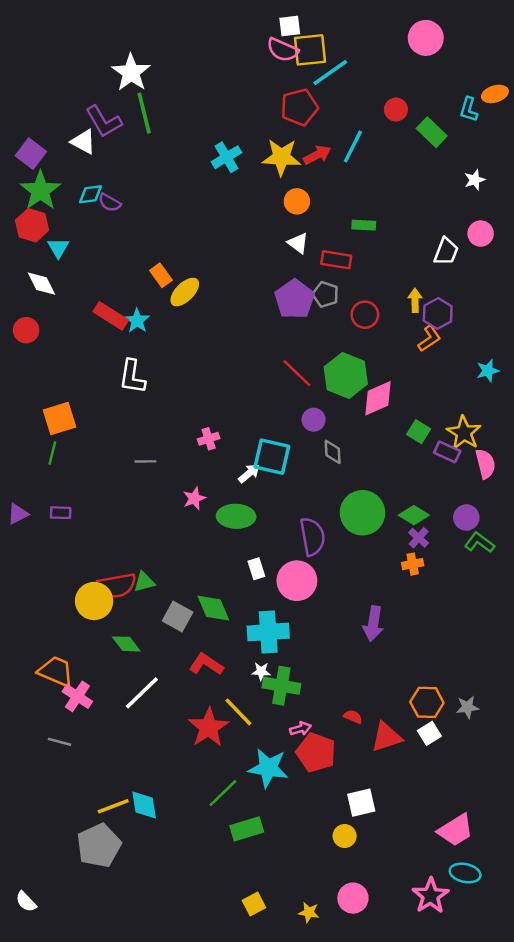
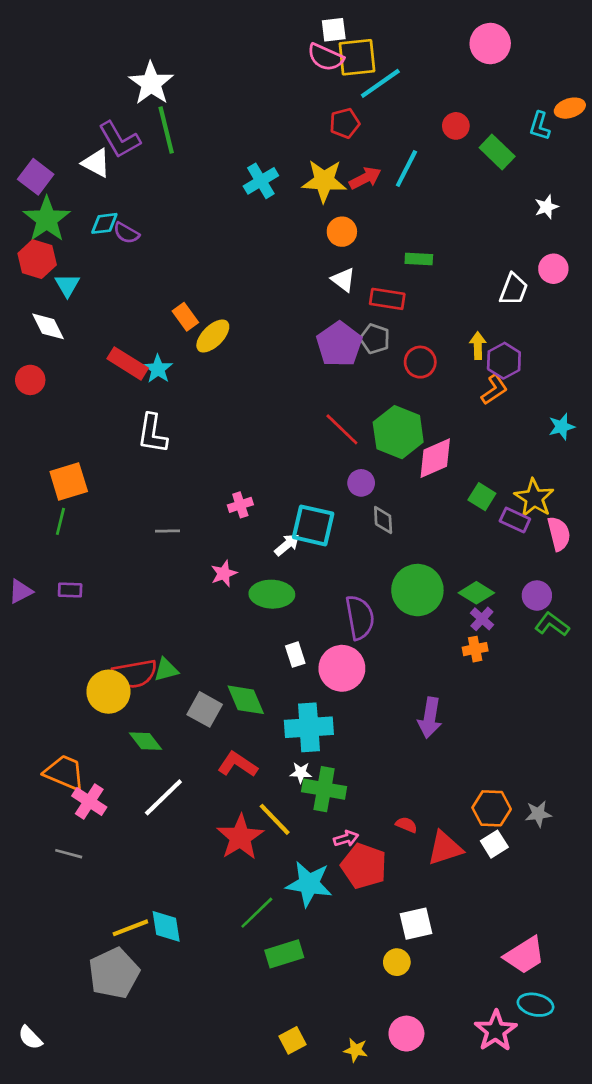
red pentagon: (299, 107) -> (345, 123), size x0.7

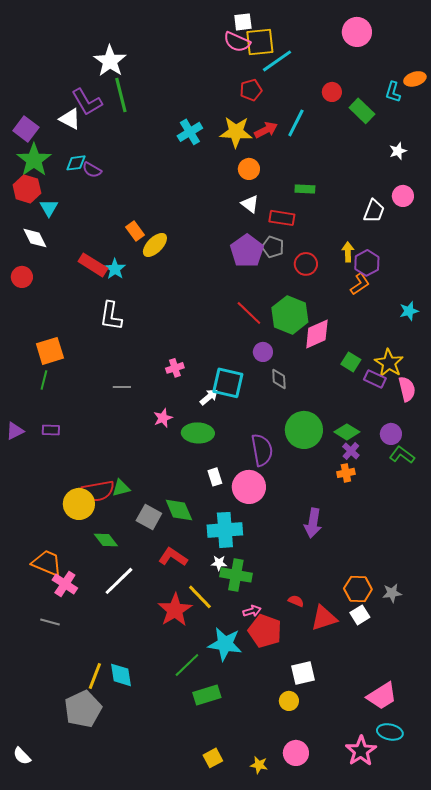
yellow line: (130, 928) -> (95, 676), turned -48

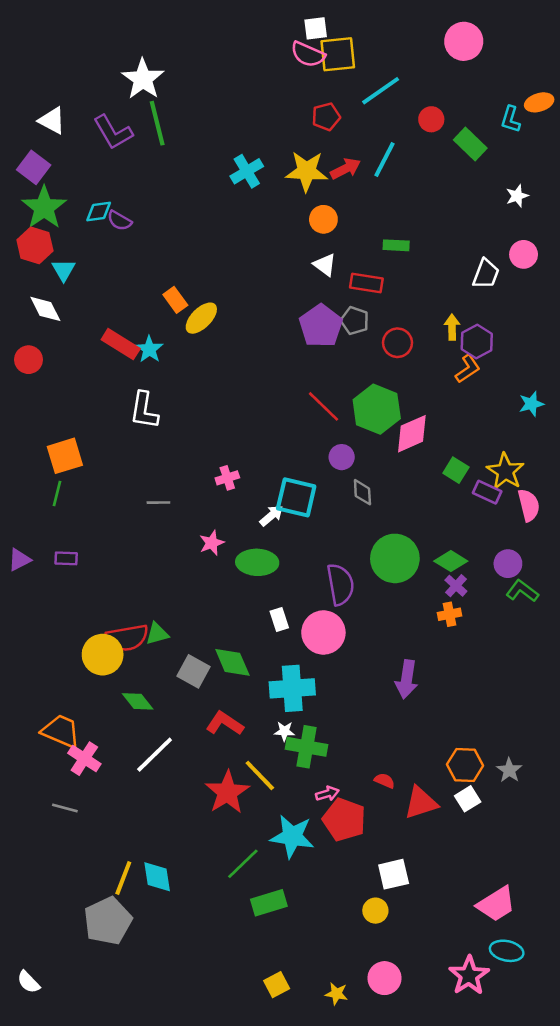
cyan line: (277, 61) -> (381, 91), moved
white triangle: (70, 119) -> (52, 121), moved
gray star: (392, 593) -> (509, 770), turned -30

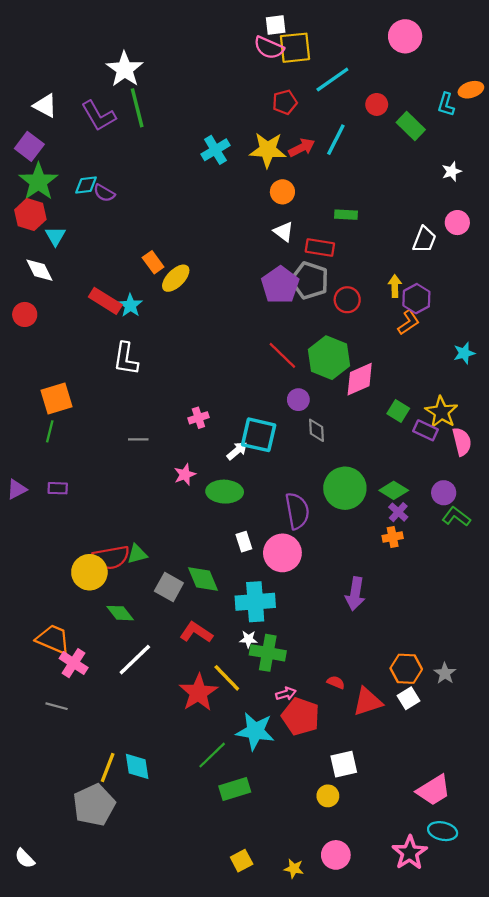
gray pentagon: (355, 321) -> (310, 280), size x1.5

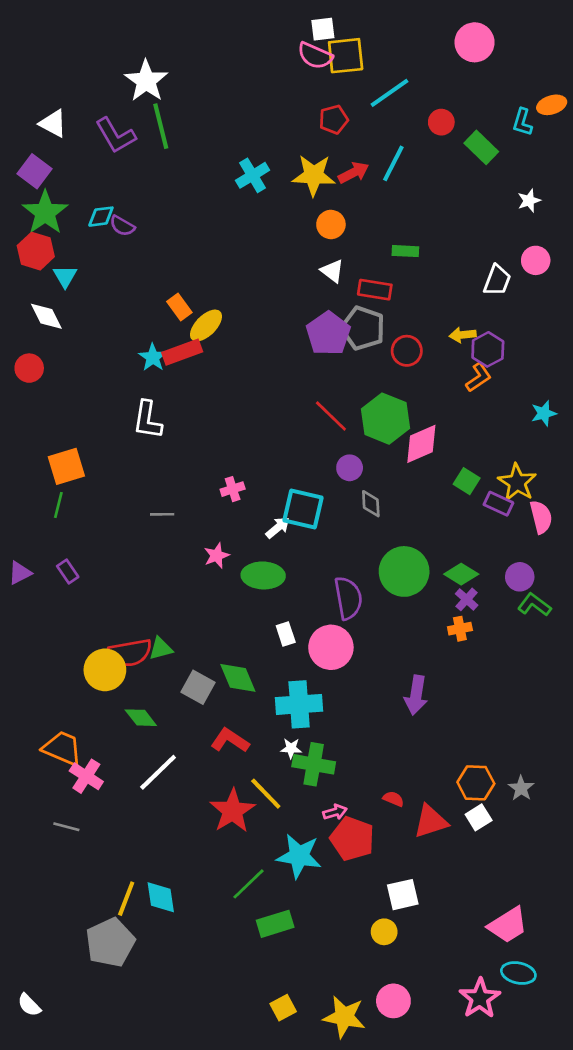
yellow arrow: (395, 286) -> (463, 335), turned -95
red rectangle: (105, 301) -> (182, 352), moved, turned -52
purple rectangle: (58, 488) -> (68, 571), turned 54
yellow star: (294, 869) -> (344, 1017), size x1.8

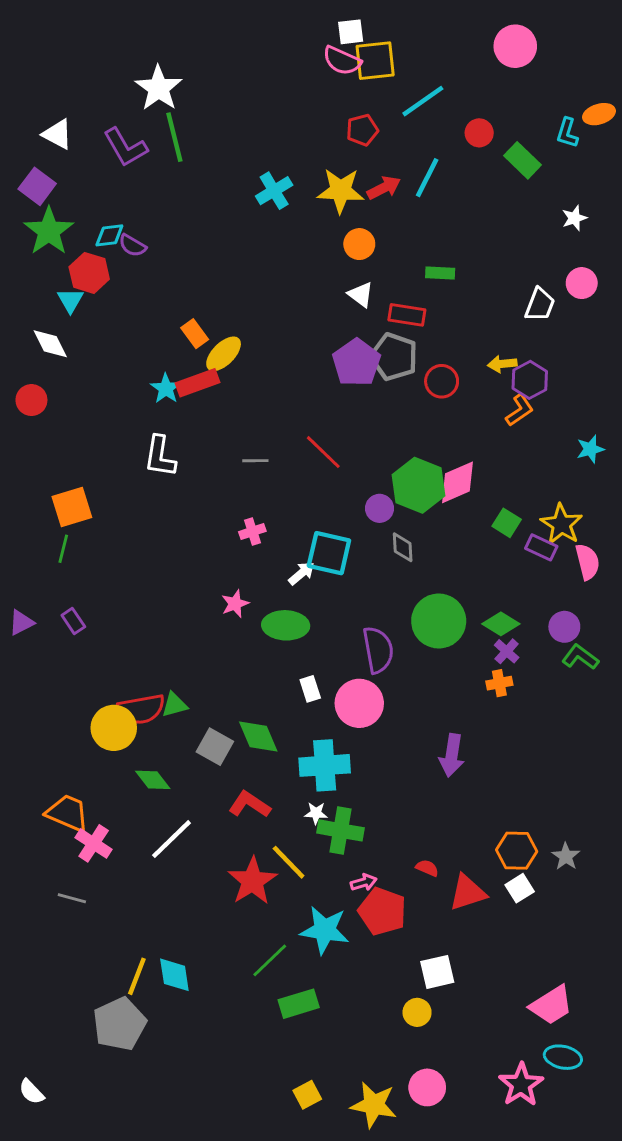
red hexagon: (36, 251) -> (89, 273), moved
red line: (331, 416) -> (323, 452), moved
green hexagon: (385, 419) -> (418, 485), moved
gray line: (162, 514) -> (255, 461), moved

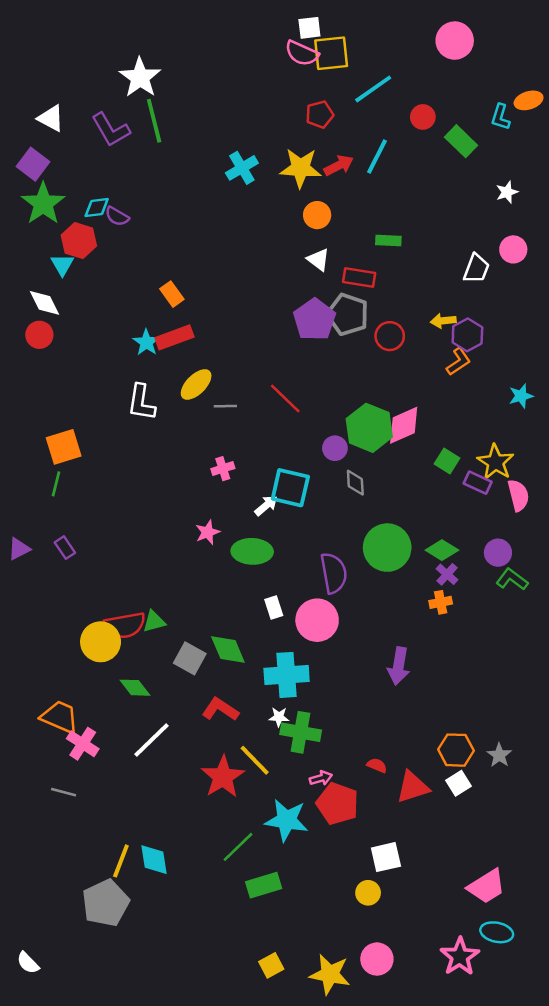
yellow ellipse: (224, 354) -> (196, 384), moved
red circle: (31, 400) -> (39, 335), moved

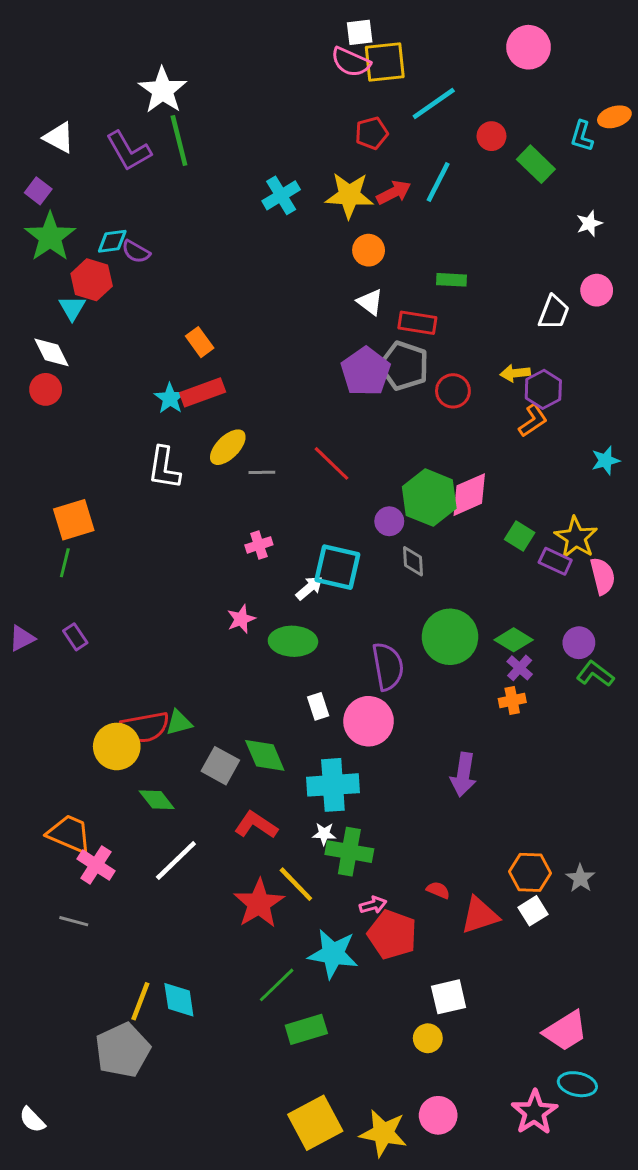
purple square: (33, 164) -> (38, 191), size x0.7
yellow square: (271, 965) -> (315, 1123), size x1.8

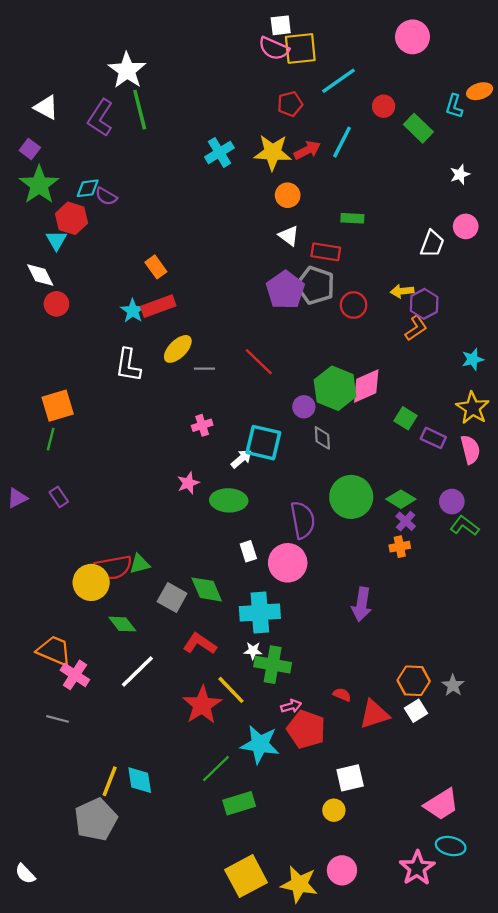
purple L-shape: (129, 151) -> (100, 118), turned 63
red circle: (46, 389) -> (56, 304), moved
yellow star: (576, 538) -> (473, 408), moved

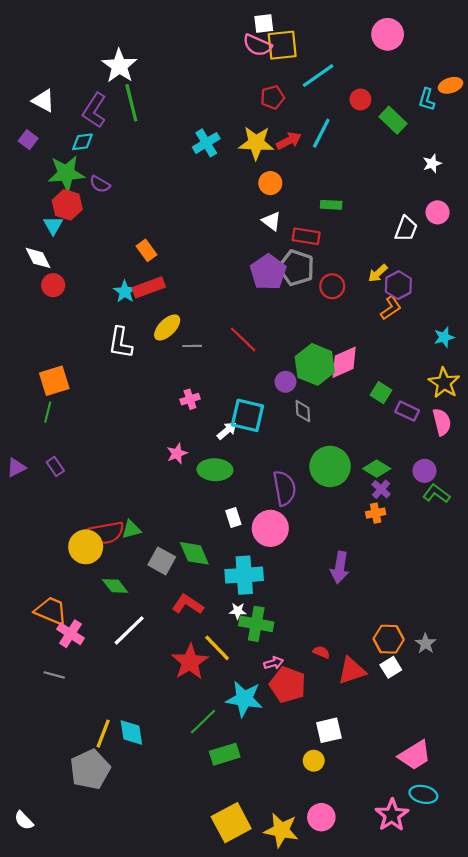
green star: (39, 185) -> (66, 173), moved, turned 30
cyan diamond: (88, 188) -> (82, 142), moved
yellow arrow: (402, 291) -> (378, 273), turned -36

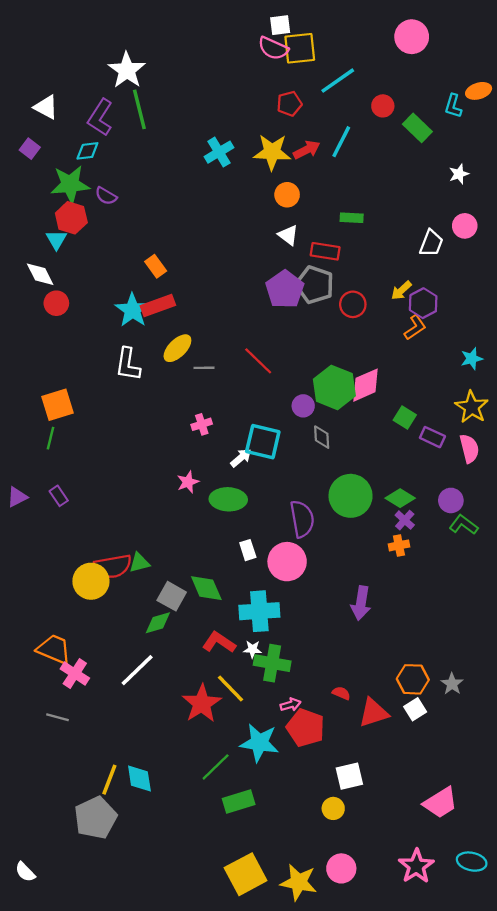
cyan star: (125, 292) -> (132, 310), size x1.4
green diamond: (115, 586) -> (158, 623), moved, turned -68
red L-shape: (188, 604) -> (219, 642), moved
cyan ellipse: (423, 794) -> (472, 862), moved

